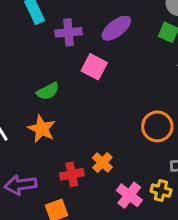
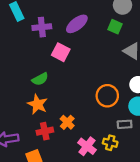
green semicircle: (48, 91) -> (40, 79), moved
orange star: (42, 129) -> (37, 104), moved

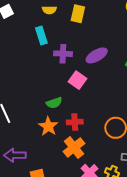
orange cross: (67, 122) -> (74, 148), size x1.5
red cross: (45, 131) -> (75, 122), moved

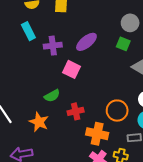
orange star: (48, 126) -> (39, 122), moved
orange cross: (74, 148) -> (97, 134), moved, turned -30

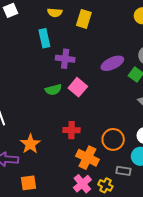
purple ellipse: (86, 42) -> (112, 63), moved
green semicircle: (52, 96) -> (53, 90), moved
orange star: (39, 122) -> (30, 144), moved

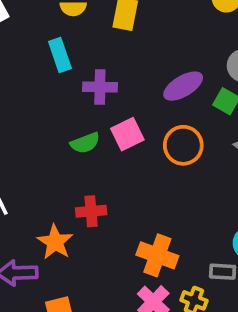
pink square: (78, 87) -> (127, 134), turned 30
red cross: (71, 130) -> (91, 211), moved
orange circle: (113, 139) -> (183, 145), moved

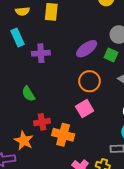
pink square: (127, 134) -> (85, 109), moved
green semicircle: (85, 143) -> (28, 94), moved, turned 84
orange cross: (157, 255) -> (63, 135), moved

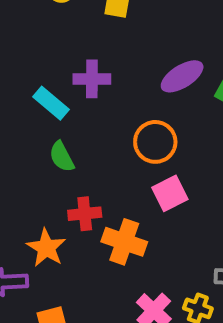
cyan rectangle: (17, 38) -> (51, 103), moved, turned -30
orange circle: (89, 81) -> (155, 142), moved

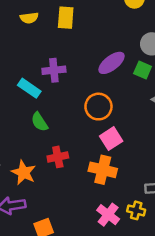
orange cross: (124, 242) -> (103, 170), moved
orange star: (46, 248) -> (24, 173), moved

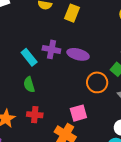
purple ellipse: (112, 63) -> (78, 54), moved, turned 35
orange circle: (98, 107) -> (97, 82), moved

